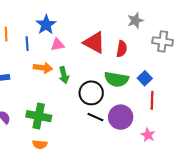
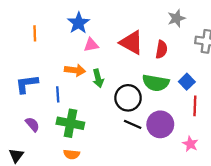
blue line: (27, 44) -> (58, 94), moved

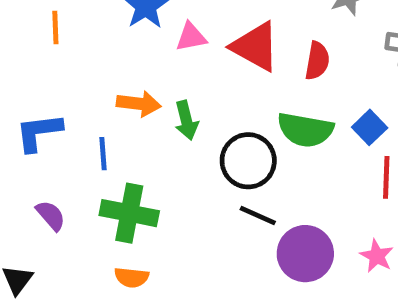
pink triangle: (91, 45) -> (191, 37), moved
purple circle: (160, 124) -> (305, 254), moved

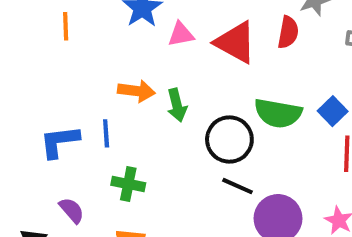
red semicircle: (317, 61) -> (288, 32), moved
blue L-shape: (39, 132) -> (59, 142), moved
green cross: (129, 213) -> (128, 184), size x0.7
purple semicircle: (51, 216) -> (72, 210), moved

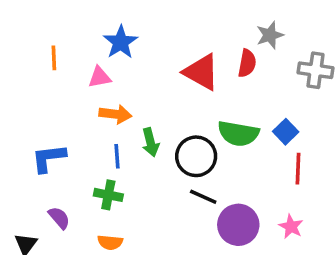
pink triangle: (181, 34) -> (100, 77), moved
green arrow: (177, 105) -> (150, 142), moved
blue line: (106, 133) -> (117, 156), moved

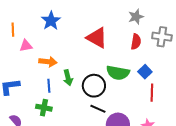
red semicircle: (247, 63) -> (136, 42), moved
pink triangle: (100, 77) -> (26, 46), moved

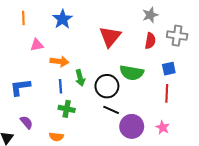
orange line: (13, 30) -> (23, 18), moved
red triangle: (97, 38) -> (110, 37), turned 40
blue square: (145, 72) -> (169, 69), moved, turned 32
green cross: (44, 108) -> (67, 109), moved

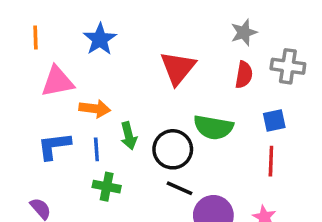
pink triangle: (37, 45) -> (58, 82), size x1.5
blue L-shape: (20, 87) -> (54, 146), moved

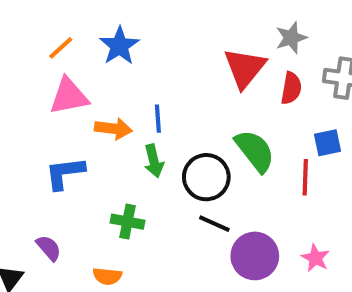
orange line: (35, 37) -> (61, 48), moved, turned 50
red triangle: (178, 68) -> (245, 68), moved
green semicircle: (213, 127) -> (255, 151), turned -138
blue line: (96, 149) -> (158, 119), moved
red line: (271, 161) -> (305, 177), moved

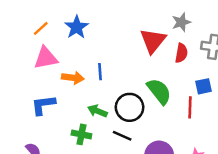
green arrow: (154, 161) -> (97, 111), moved, turned 126
black line: (214, 224) -> (122, 136), moved

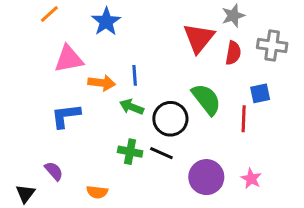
orange line: (41, 28) -> (49, 14), moved
green arrow: (97, 111) -> (132, 107), moved
green cross: (81, 134) -> (130, 152), moved

